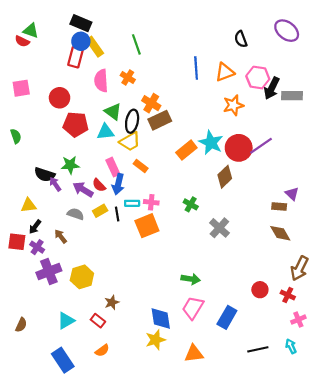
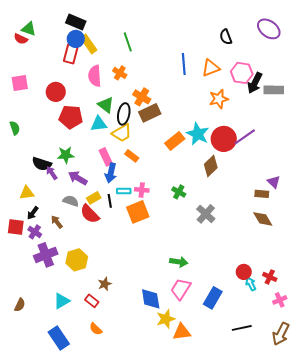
red semicircle: (99, 185) -> (90, 214), moved, size x1.5
brown arrow: (299, 268) -> (281, 334), moved
yellow star: (155, 340) -> (166, 319), moved
cyan arrow: (291, 346) -> (251, 284), moved
orange semicircle: (102, 350) -> (96, 329), turned 80

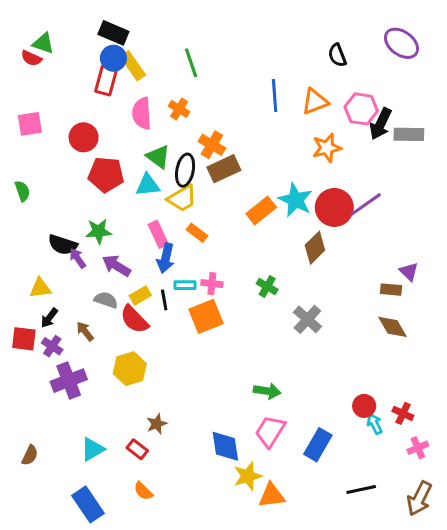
yellow hexagon: (77, 260) -> (130, 369), moved

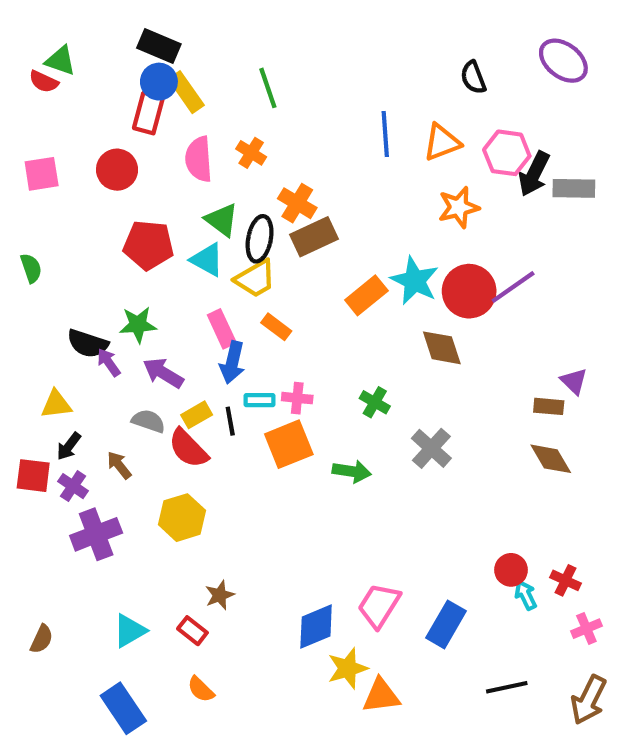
red circle: (84, 137) -> (117, 170), moved
cyan triangle: (148, 185) -> (207, 260), turned 35
brown diamond: (315, 248) -> (442, 348), turned -64
green arrow: (267, 391) -> (352, 471), moved
blue diamond: (225, 446) -> (316, 626), turned 76

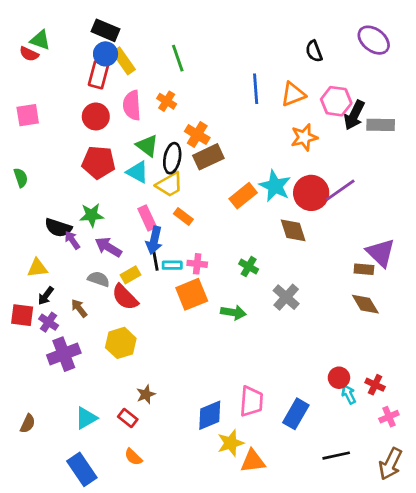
red circle: (117, 170) -> (96, 116), moved
purple triangle: (574, 381) -> (381, 253), size x1.6
black line: (230, 421) -> (156, 261), moved
pink trapezoid: (379, 606) -> (251, 401), turned 152

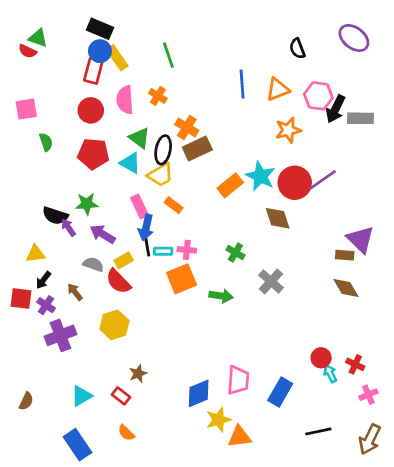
green semicircle: (21, 178) -> (46, 142), moved

